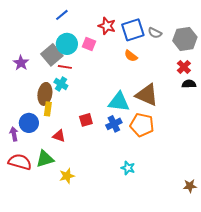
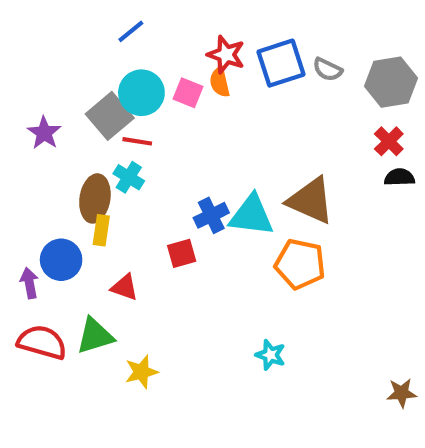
orange semicircle: (131, 56) -> (220, 82), moved, turned 40
blue cross: (114, 124) -> (211, 215), moved

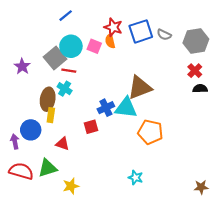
brown triangle: (311, 201) -> (140, 88), moved, turned -45
brown star: (402, 393) -> (201, 187), moved

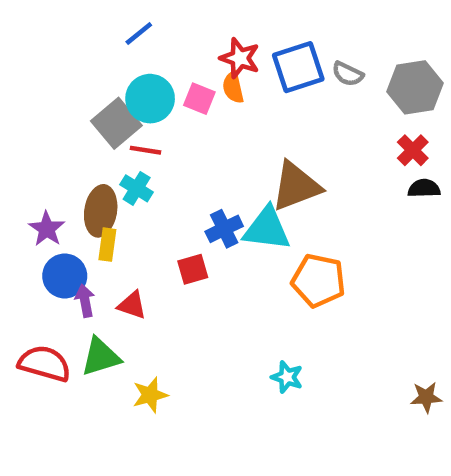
purple star: (22, 66) -> (47, 229), moved
purple arrow: (15, 142) -> (85, 301), moved

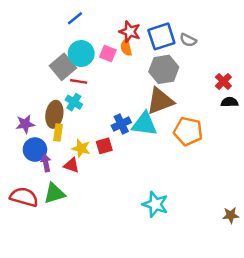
gray hexagon: (415, 87) -> (164, 69), moved
purple star: (47, 229) -> (25, 124), turned 30
orange pentagon: (318, 280) -> (188, 131), moved
cyan star: (287, 377) -> (155, 204), size x1.5
yellow star: (150, 395) -> (81, 148), moved, turned 30

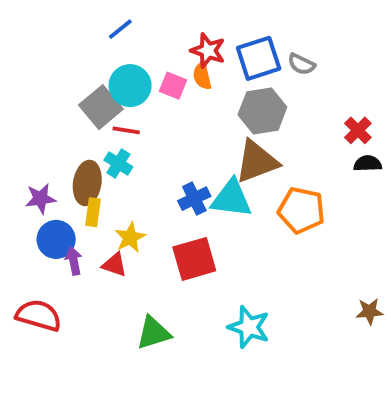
red square: (104, 146) -> (194, 259), moved, size x1.6
yellow star: (81, 148) -> (130, 237), turned 30
green triangle: (54, 193) -> (153, 333), moved
brown star: (231, 215) -> (370, 311), moved

